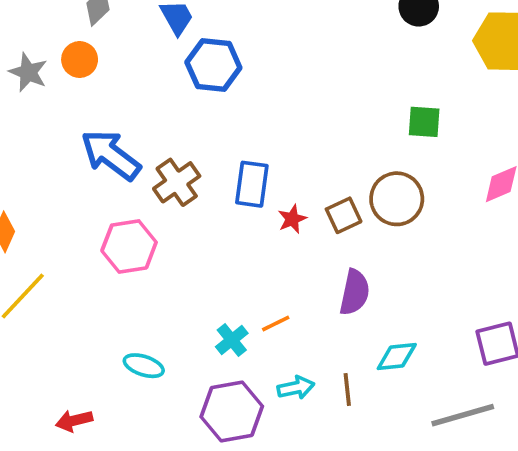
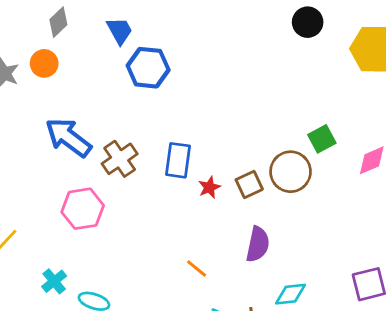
green square: (424, 122) -> (322, 139), moved, turned -32
orange line: (276, 323) -> (197, 269), turned 65
cyan cross: (232, 340) -> (54, 281), moved

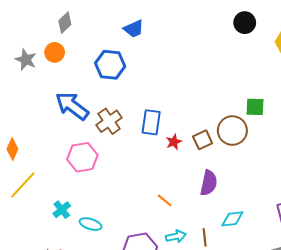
blue trapezoid: (120, 31) -> (134, 29), moved, turned 95
blue hexagon: (148, 68) -> (110, 65), moved
green square: (322, 139) -> (255, 107), turned 30

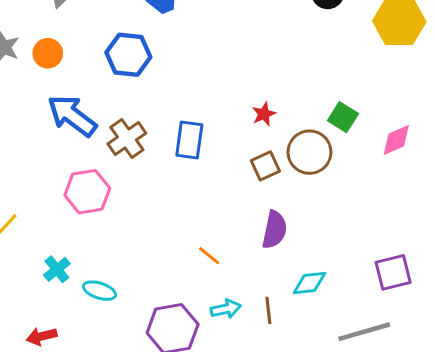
orange circle: (55, 52) -> (48, 53), moved
green square: (255, 107) -> (343, 117), turned 30
red star: (174, 142) -> (264, 114), moved

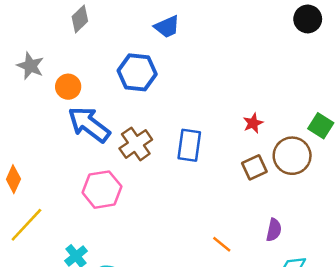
orange circle: (48, 53) -> (68, 87), moved
purple semicircle: (274, 230) -> (274, 230), moved, size x0.7
orange line: (209, 256) -> (222, 244), moved

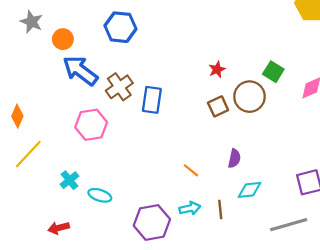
blue rectangle: (189, 145) -> (152, 100), moved

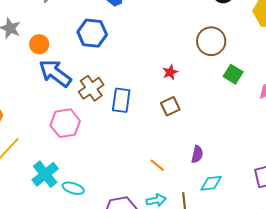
red star: (217, 69) -> (170, 72), moved
brown circle: (250, 97) -> (211, 41), moved
brown square: (218, 106) -> (170, 106), moved
cyan cross: (69, 180) -> (45, 174), size x1.5

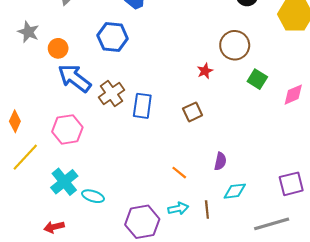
red star: (170, 72) -> (205, 71), moved
pink hexagon: (65, 123) -> (67, 129), moved

